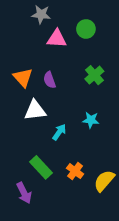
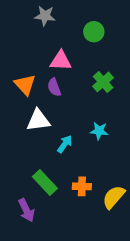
pink triangle: (57, 39) -> (61, 61), moved
orange cross: (75, 171) -> (82, 186), turned -35

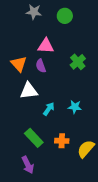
green circle: (94, 32) -> (65, 16), moved
cyan star: (99, 131) -> (75, 107), moved
purple arrow: (26, 210) -> (28, 165), moved

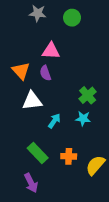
green cross: (78, 62) -> (88, 95), moved

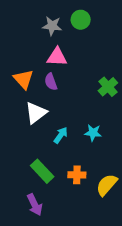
gray star: (38, 13) -> (52, 26), moved
green cross: (88, 95) -> (108, 87), moved
white triangle: (32, 101) -> (36, 113), turned -30

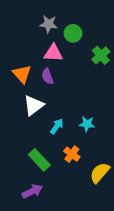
green circle: (81, 20) -> (73, 33), moved
green cross: (108, 87) -> (101, 55), moved
orange cross: (77, 175) -> (72, 154), moved, turned 35
purple arrow: (35, 205) -> (32, 191), turned -90

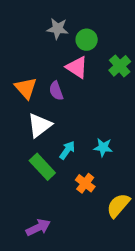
pink triangle: (53, 53) -> (77, 67), moved, turned 30
green rectangle: (39, 160) -> (42, 167), moved

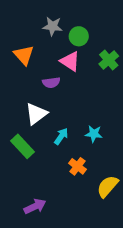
orange triangle: (26, 88) -> (24, 55), moved
purple semicircle: (56, 91) -> (51, 83), turned -78
green rectangle: (42, 167) -> (22, 146), moved

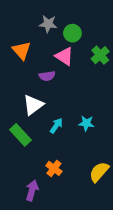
orange cross: (77, 166) -> (54, 168), moved
purple arrow: (35, 206) -> (32, 190), turned -48

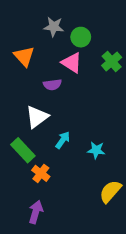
cyan star: (86, 123) -> (96, 150), moved
orange cross: (54, 168) -> (41, 173), moved

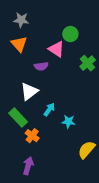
gray star: (54, 27) -> (21, 20), moved
green circle: (81, 37) -> (70, 34), moved
green cross: (112, 61) -> (88, 63), moved
cyan star: (96, 150) -> (68, 122), moved

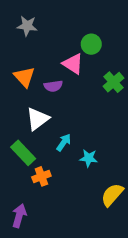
orange triangle: (19, 44) -> (24, 77), moved
orange cross: (32, 136) -> (41, 176), turned 32
purple arrow: (28, 166) -> (19, 216), moved

